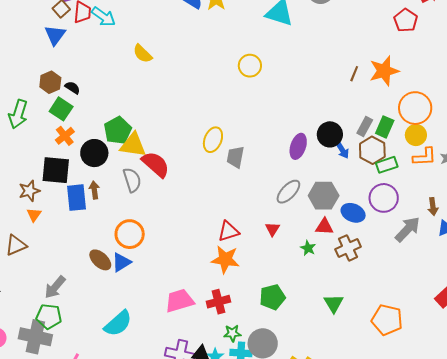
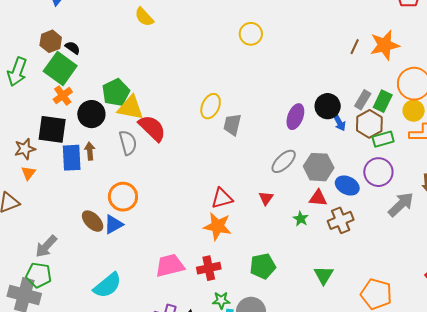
green square: (61, 109) -> (60, 68), size x1.4

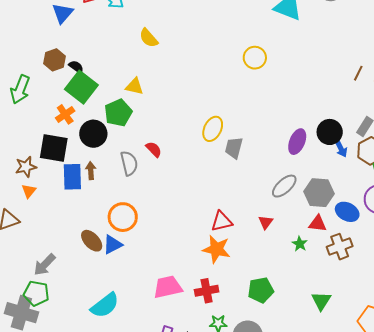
green square: (60, 68) -> (81, 87), moved
yellow triangle: (131, 108) -> (134, 86), moved, size x0.7
red semicircle: (152, 128) -> (154, 149), size x0.6

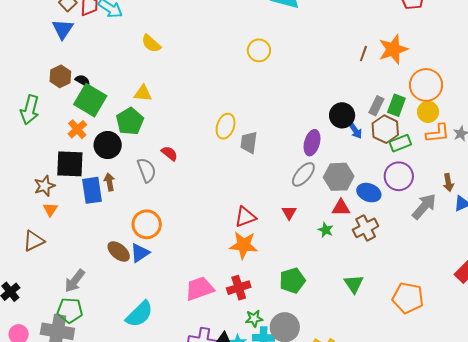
purple ellipse: (297, 142) -> (312, 143), moved

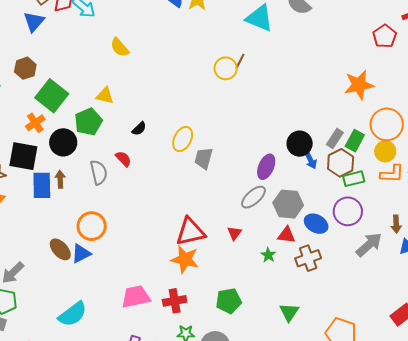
brown line: (363, 54) -> (240, 61), moved
black semicircle: (83, 81) -> (139, 129), moved, turned 98
red triangle: (245, 217) -> (190, 232), size x1.4

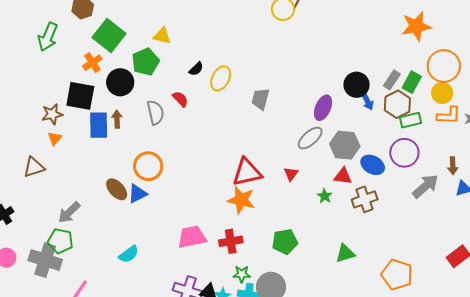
yellow ellipse: (183, 139) -> (221, 78), moved
green triangle: (289, 312) -> (345, 253), turned 40
cyan semicircle: (73, 314) -> (129, 254), size x0.7

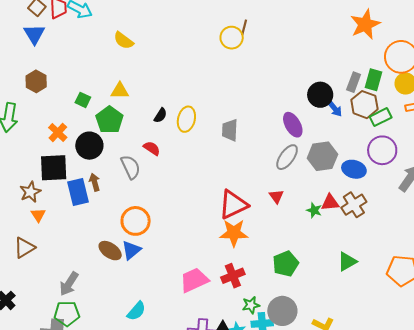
green square: (109, 36) -> (83, 100), moved, size x0.5
purple ellipse: (323, 108) -> (293, 125), turned -40
red triangle: (343, 176) -> (330, 203), moved

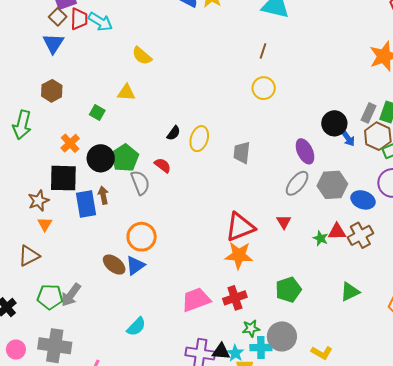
yellow circle: (232, 38) -> (264, 88), moved
yellow triangle: (120, 91) -> (126, 93), moved
green pentagon: (109, 120) -> (125, 158), moved
green pentagon: (67, 314) -> (50, 297), moved

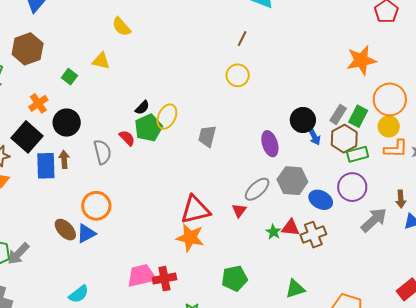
brown hexagon: (52, 91) -> (28, 49), size x1.4
green pentagon: (125, 158) -> (148, 128), moved
black square: (63, 178) -> (27, 137), turned 32
gray ellipse: (297, 183) -> (257, 189), moved
red cross: (235, 298) -> (164, 279), moved

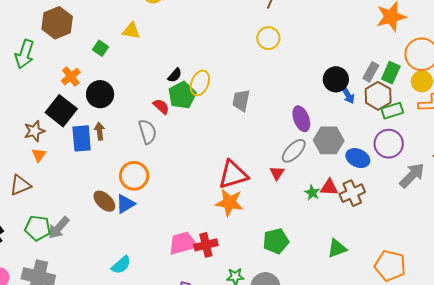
purple ellipse: (270, 144) -> (301, 119), moved
gray semicircle: (102, 152) -> (147, 132), moved

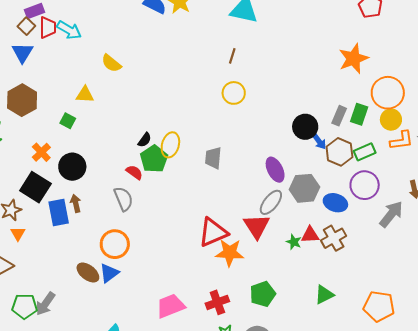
yellow triangle: (131, 31) -> (85, 95), moved
brown hexagon: (378, 96) -> (339, 152), moved
red triangle: (277, 173) -> (257, 226), size x1.8
orange star: (229, 203) -> (230, 253), moved
red cross: (206, 245) -> (217, 302), moved

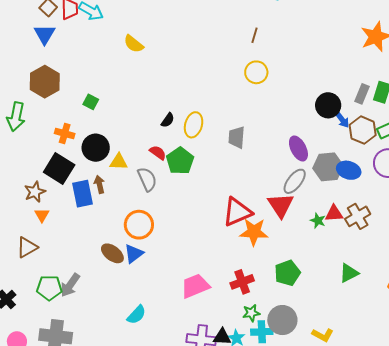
yellow triangle: (85, 95) -> (119, 162), moved
orange cross: (41, 152) -> (65, 134), turned -30
green pentagon: (154, 159) -> (180, 161), moved
blue ellipse: (335, 203) -> (349, 170), moved

